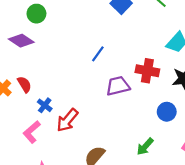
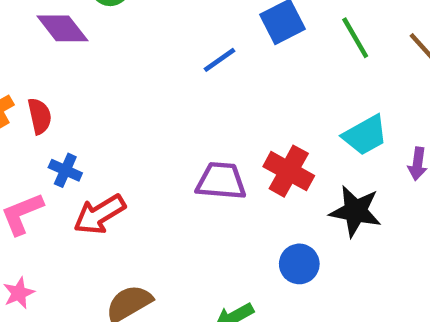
blue line: (98, 54) -> (219, 60), moved
blue cross: (45, 105) -> (65, 170), turned -32

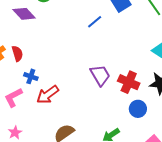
red cross: (289, 171) -> (129, 82), moved
purple trapezoid: (221, 181) -> (100, 75), turned 60

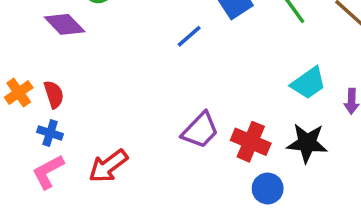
purple trapezoid: (100, 75) -> (200, 130), turned 75
blue cross: (31, 76) -> (50, 133), moved

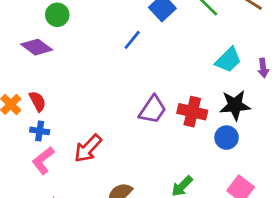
blue circle: (268, 188) -> (227, 138), moved

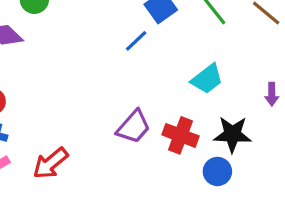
blue line: (132, 40) -> (136, 41), moved
cyan trapezoid: (228, 60) -> (207, 79), moved

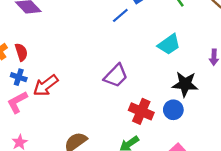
red cross: (181, 135) -> (141, 111), moved
red arrow: (50, 163) -> (46, 85), moved

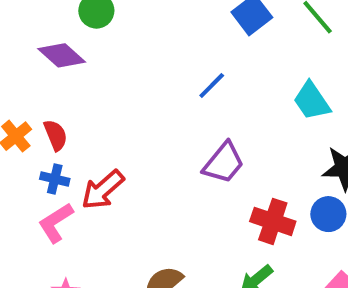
blue line: (120, 15) -> (212, 86), moved
cyan trapezoid: (169, 44) -> (312, 101), turned 95

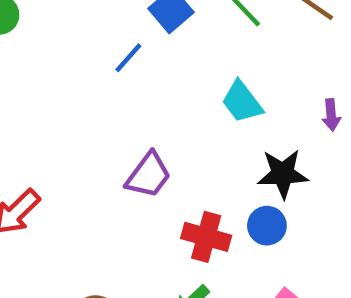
blue line: (212, 86) -> (128, 58), moved

